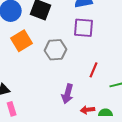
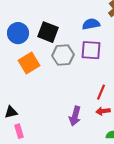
gray hexagon: (56, 50) -> (63, 55), moved
red arrow: (88, 110) -> (103, 111), moved

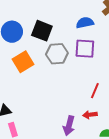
red arrow: (103, 111) -> (90, 115), moved
purple arrow: (75, 116) -> (69, 126), moved

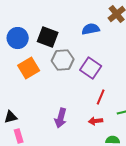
purple square: (85, 49) -> (91, 68), moved, turned 30
purple arrow: (69, 126) -> (61, 118), moved

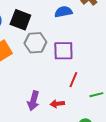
purple square: (91, 68) -> (63, 51), turned -35
red arrow: (96, 121) -> (57, 104), moved

